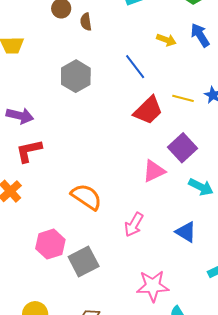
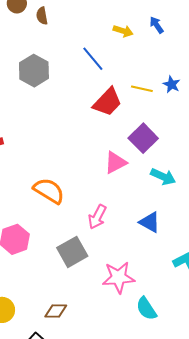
blue arrow: (200, 35) -> (157, 25), size x0.7
gray square: (84, 261) -> (72, 252), moved

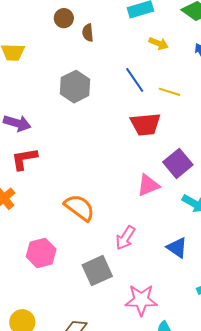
yellow arrow: (123, 31) -> (159, 43), moved
yellow line: (142, 89) -> (170, 92), moved
red trapezoid: (107, 102) -> (145, 124), turned 36

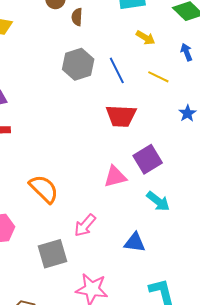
gray hexagon: (75, 87) -> (78, 64), moved
yellow line: (170, 92) -> (158, 77), moved
blue triangle: (177, 248) -> (135, 242), turned -35

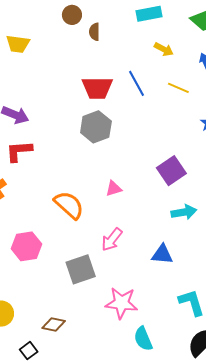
gray hexagon: (78, 64) -> (96, 127), moved
red trapezoid: (121, 116) -> (97, 88), moved
pink triangle: (115, 177) -> (114, 189), moved, size x0.7
cyan arrow: (158, 201) -> (184, 212), turned -45

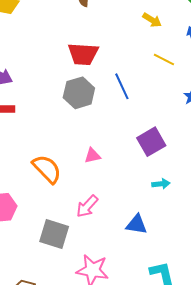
blue line: (137, 83) -> (122, 86), moved
cyan arrow: (184, 212) -> (161, 184), size x0.7
gray square: (81, 269) -> (54, 234), turned 32

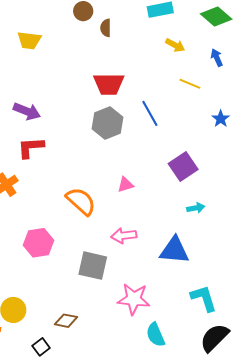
pink arrow: (87, 206) -> (124, 236), turned 45
blue triangle: (137, 225) -> (174, 250), size x1.4

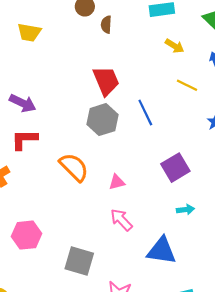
red trapezoid: (109, 84) -> (106, 81), turned -116
orange semicircle: (81, 201) -> (74, 167), moved
pink arrow: (124, 236) -> (121, 220), moved, turned 50

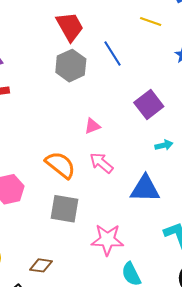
orange semicircle: (74, 167) -> (60, 165), moved

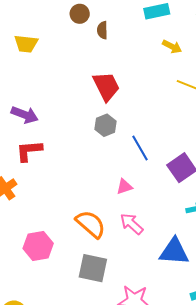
blue line: (112, 53) -> (140, 148), moved
gray hexagon: (71, 66) -> (106, 125), size x0.7

